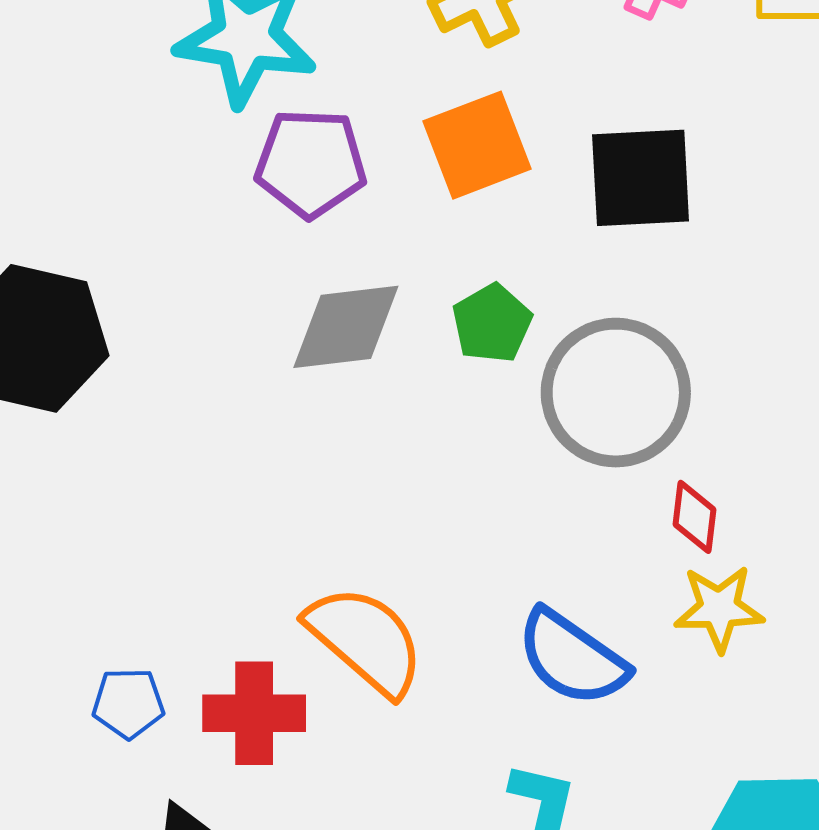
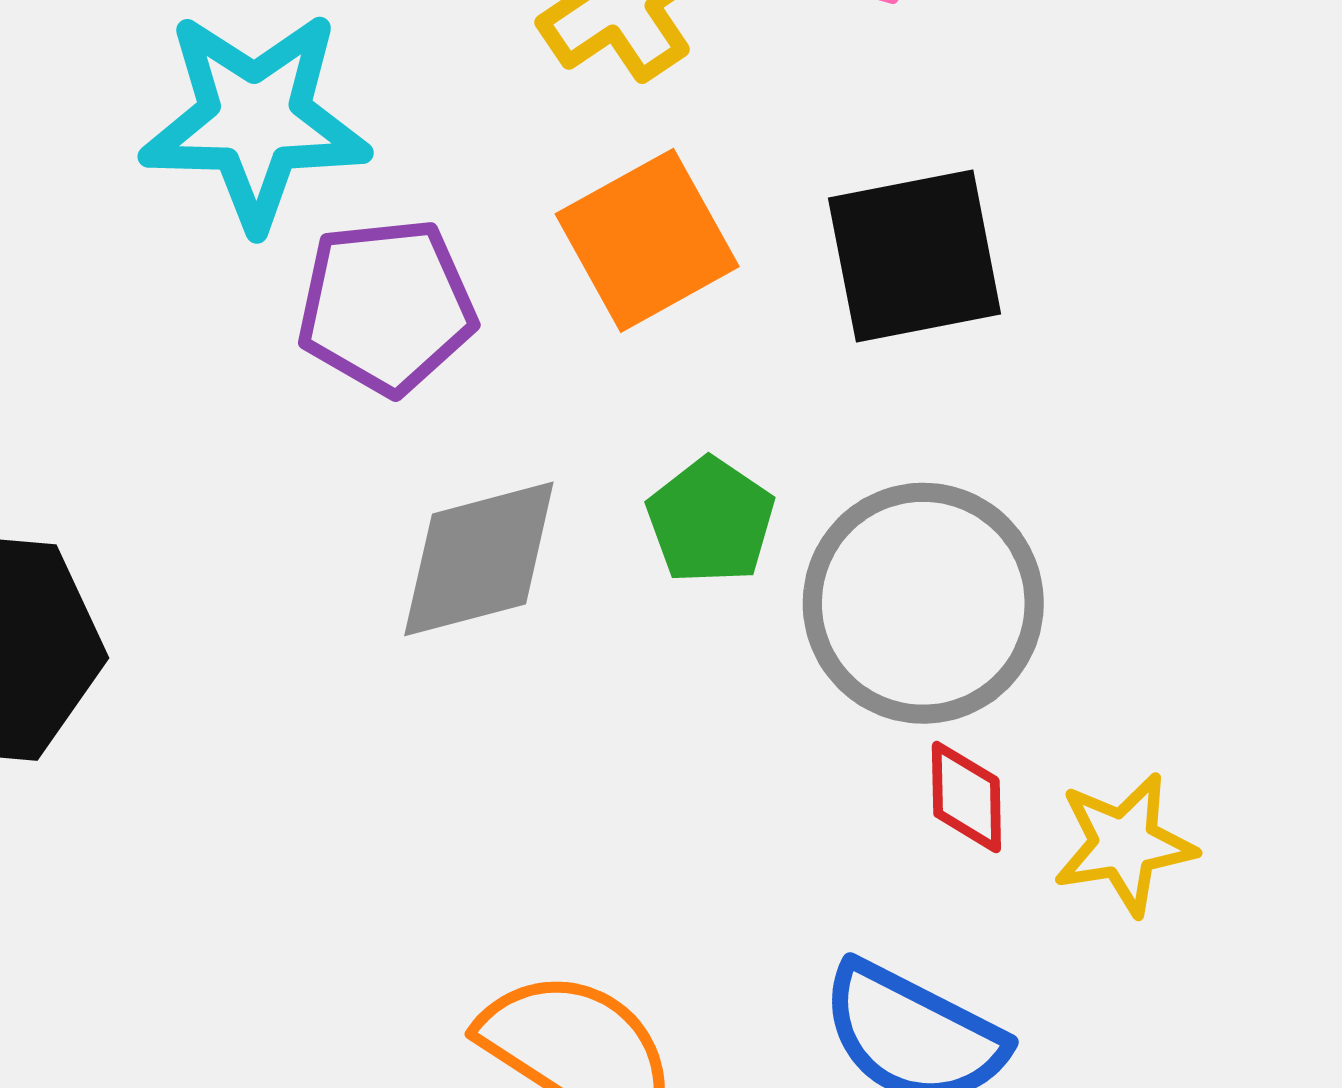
red diamond: (695, 517) -> (966, 797), moved
yellow star: (719, 608) -> (1124, 844), moved

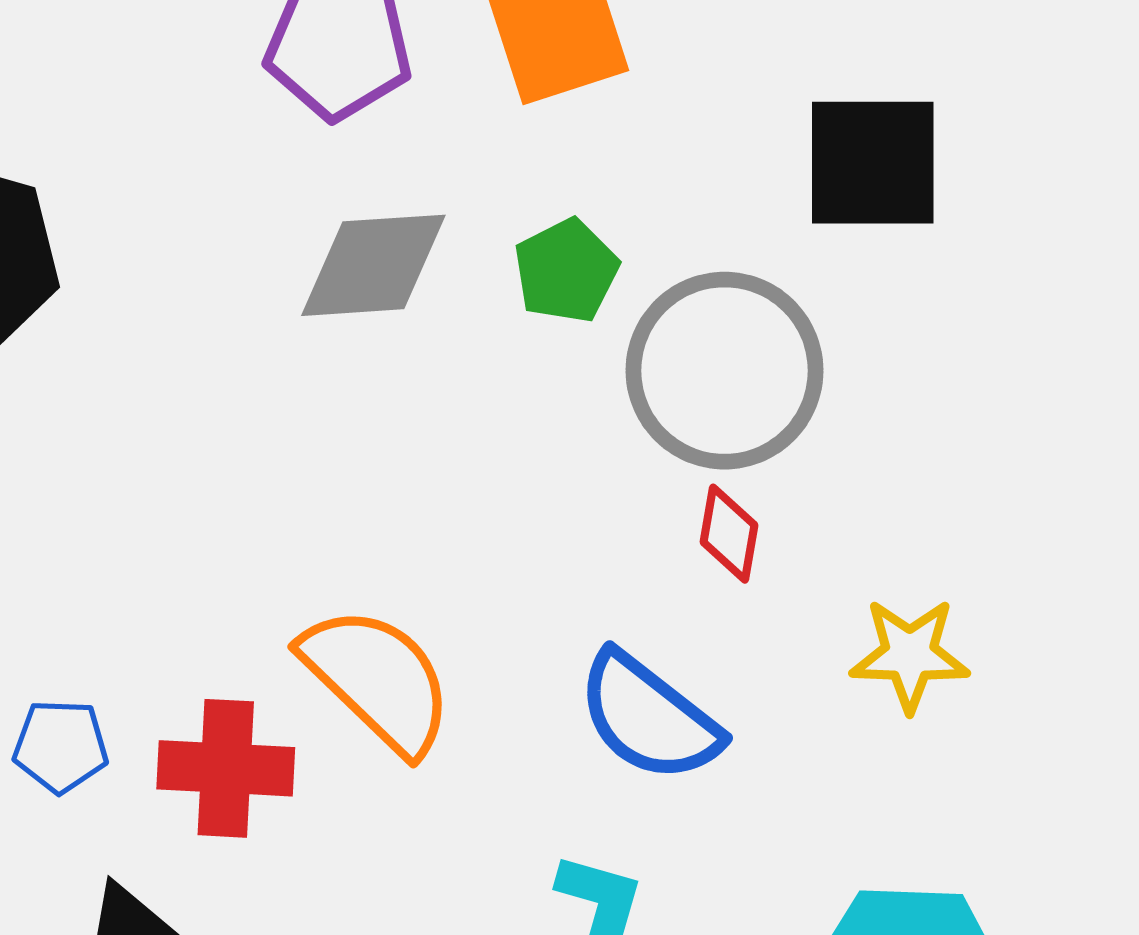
black square: (915, 256) -> (873, 163), moved
yellow star: (1124, 844) -> (910, 655), moved

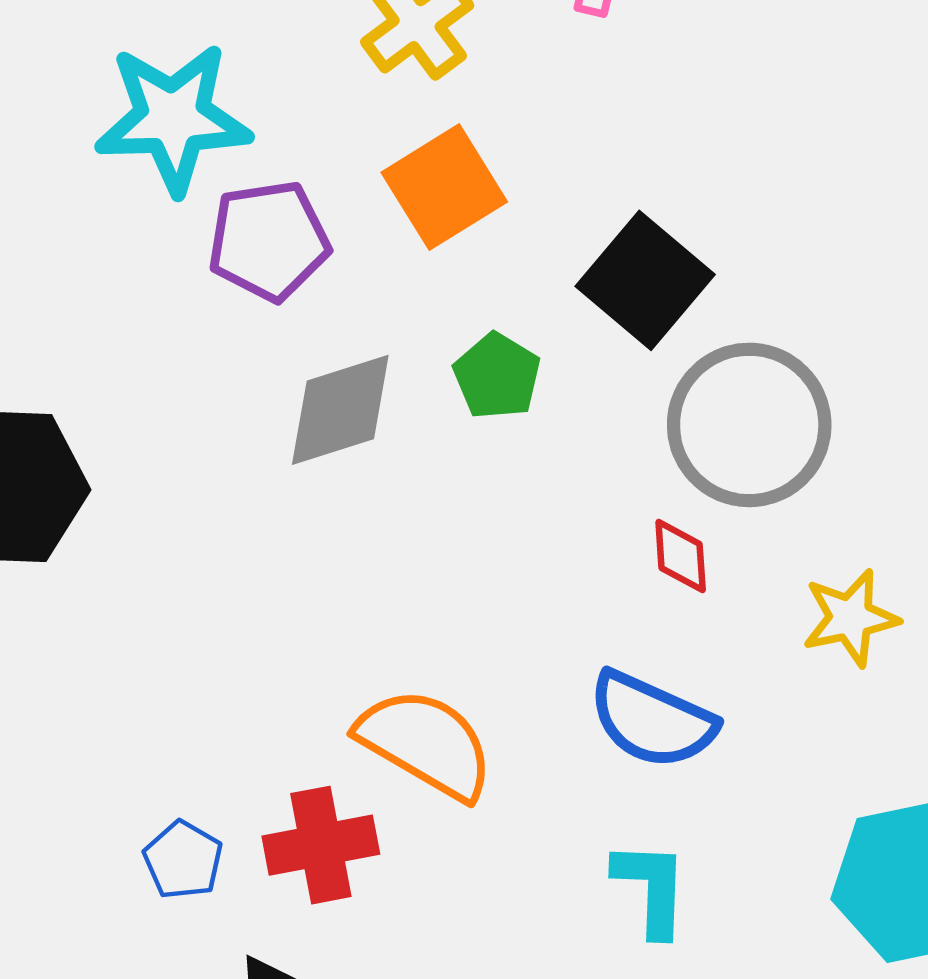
black square: (873, 163) -> (645, 280), moved, turned -36
gray circle: (725, 371) -> (749, 425), moved
blue pentagon: (61, 746) -> (183, 860), turned -30

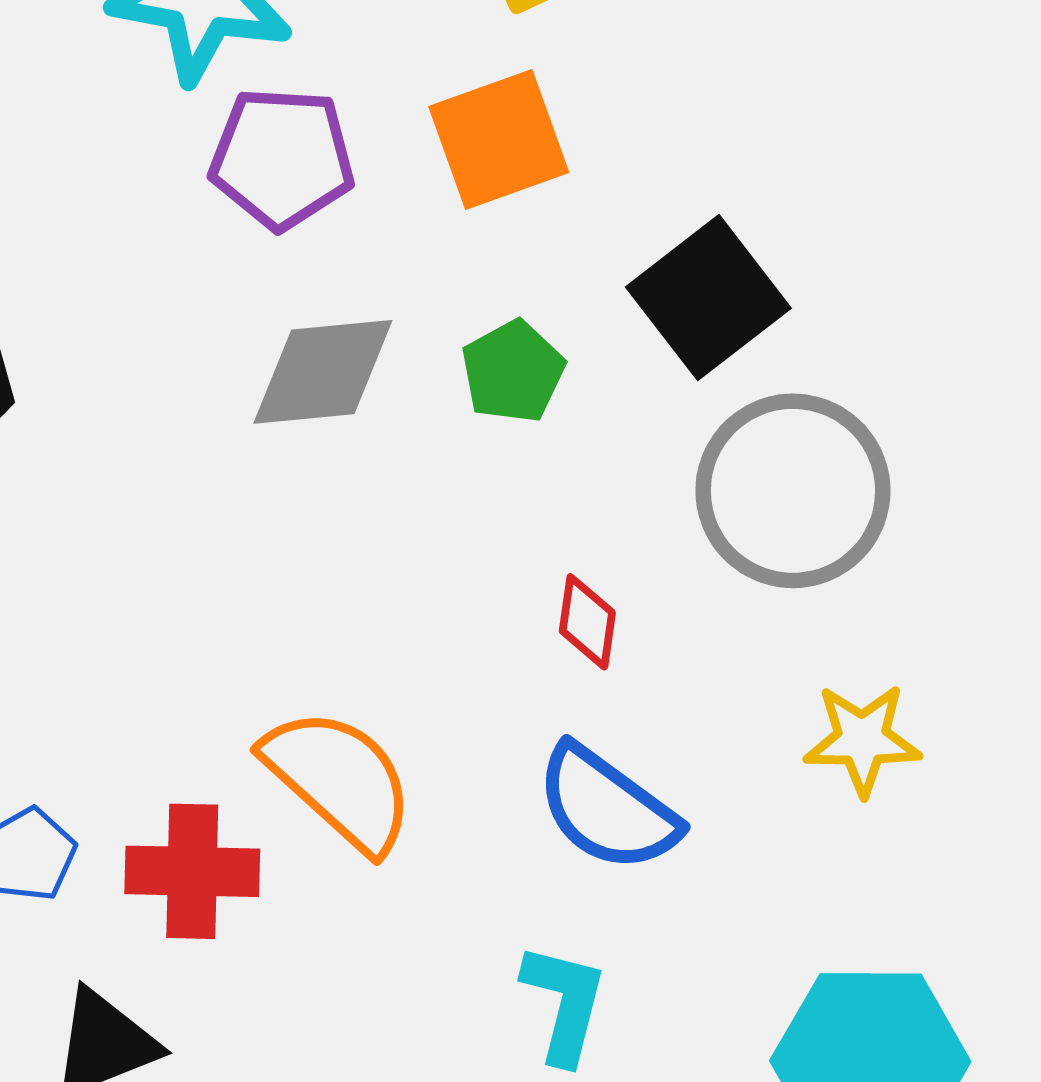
red diamond: (681, 556) -> (587, 622), moved

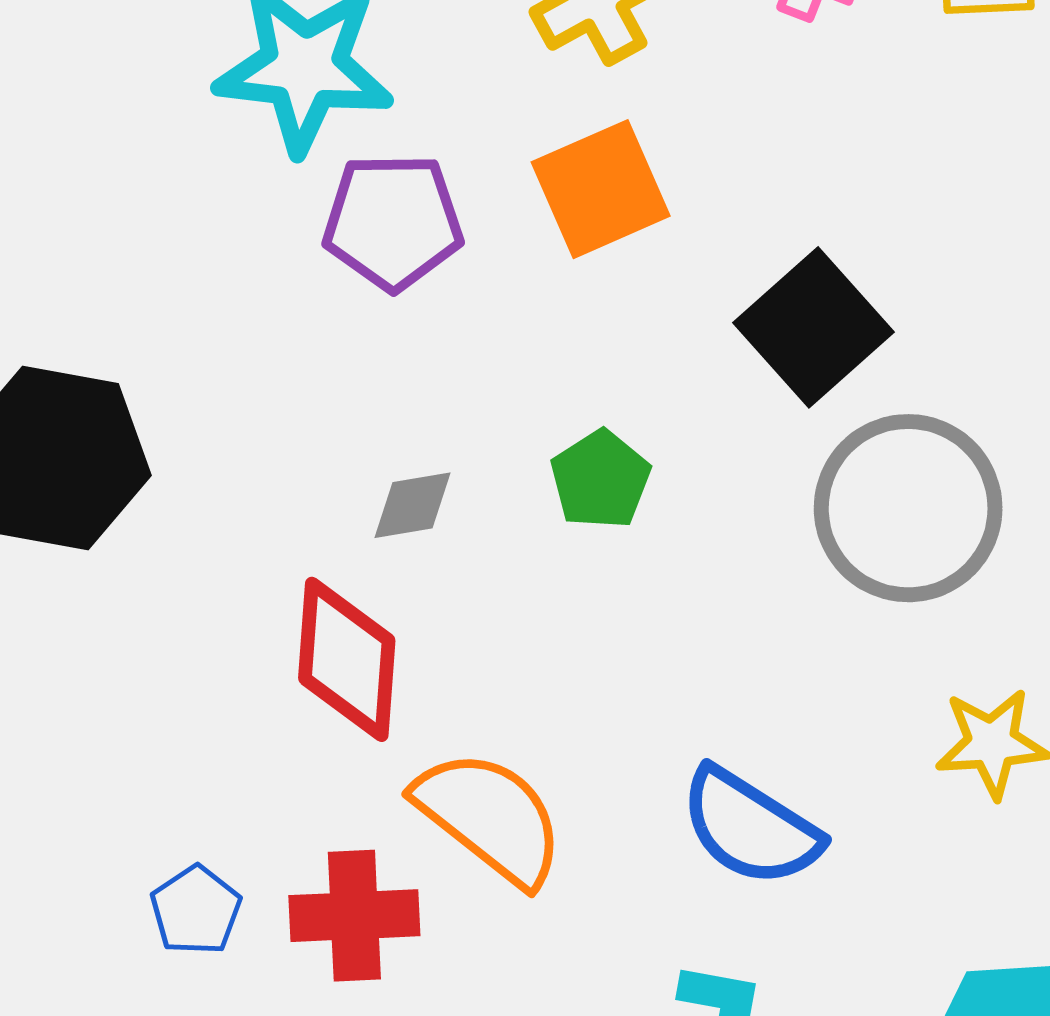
gray diamond: (323, 372) -> (413, 505), moved, size x0.6
green pentagon: (513, 372) -> (600, 480), moved
red diamond: (587, 622) -> (347, 659), moved, size x1.8

